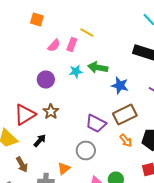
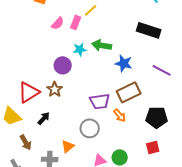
yellow line: (87, 32) -> (91, 10), turned -72
purple circle: (46, 80) -> (63, 65), moved
purple trapezoid: (96, 124) -> (100, 101), turned -35
orange arrow: (126, 140) -> (120, 115), moved

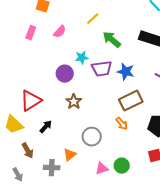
pink rectangle: (76, 22) -> (31, 33), moved
green arrow: (102, 45) -> (112, 40), moved, turned 30
brown star: (55, 89) -> (74, 102), moved
purple trapezoid: (100, 101) -> (102, 69), moved

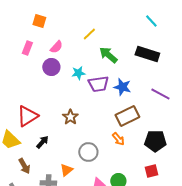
purple circle: (65, 74) -> (51, 67), moved

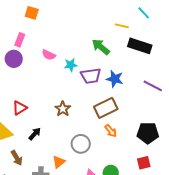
yellow line: (89, 34) -> (122, 26), moved, turned 56
pink semicircle: (56, 47) -> (49, 55), moved, turned 72
purple circle: (51, 67) -> (14, 59), moved
red triangle: (27, 116) -> (20, 108), size x0.7
brown rectangle: (127, 116) -> (106, 108), moved

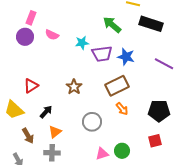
pink semicircle: (49, 55) -> (52, 35), moved
orange triangle: (59, 162) -> (55, 132), moved

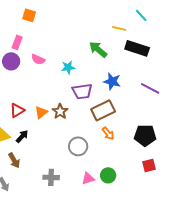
purple trapezoid: (102, 54) -> (82, 91), moved
black arrow: (46, 112) -> (22, 136), moved
orange triangle: (55, 132) -> (41, 112), moved
red square: (155, 141) -> (149, 165), moved
gray cross: (52, 153) -> (51, 177), moved

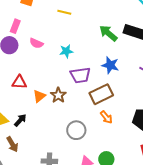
yellow line: (119, 28) -> (64, 12), moved
green arrow: (98, 49) -> (108, 33), moved
red triangle: (17, 110) -> (19, 82), moved, turned 35

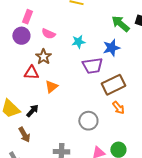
blue star: (110, 65) -> (111, 48), moved, turned -30
brown star: (58, 95) -> (43, 57), moved

